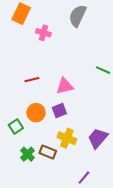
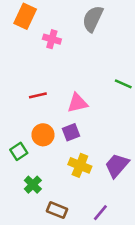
brown rectangle: (48, 152) -> (57, 210), moved

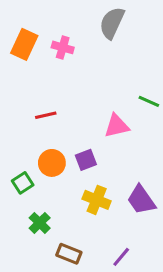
orange rectangle: (25, 16) -> (24, 44), moved
pink triangle: (77, 103) -> (117, 126), moved
purple trapezoid: (117, 165) -> (141, 200), turned -76

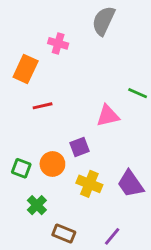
orange rectangle: (24, 44) -> (26, 69), moved
orange circle: (52, 163) -> (52, 164), moved
green square: (23, 183) -> (21, 168), turned -36

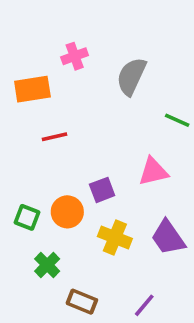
gray semicircle: (104, 21) -> (131, 76), moved
pink cross: (58, 43) -> (75, 56), turned -36
orange rectangle: (26, 69) -> (32, 89), turned 56
pink triangle: (108, 116) -> (153, 172), moved

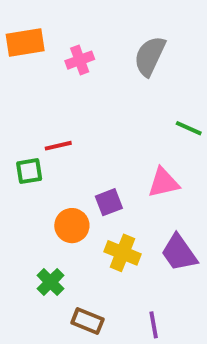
gray semicircle: (131, 76) -> (150, 56), moved
orange rectangle: (32, 89) -> (25, 43), moved
green square: (27, 217) -> (29, 171), moved, turned -30
purple line: (144, 305) -> (154, 325), turned -50

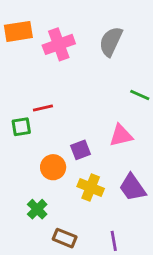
pink cross: (80, 60) -> (59, 44), size x1.5

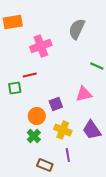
pink cross: (59, 44) -> (41, 46), moved
green cross: (37, 209) -> (34, 136), moved
purple line: (114, 241) -> (68, 155), moved

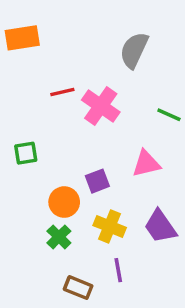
pink cross: (41, 46) -> (101, 106), moved, turned -35
red line: (30, 75) -> (62, 92), moved

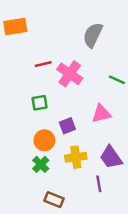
green square: (26, 153) -> (40, 103), moved
yellow cross: (110, 226) -> (76, 157), turned -30
purple line: (118, 270) -> (99, 184), moved

